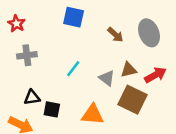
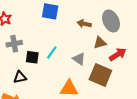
brown arrow: (115, 35) -> (84, 24), turned 152
brown triangle: (129, 70) -> (100, 43), moved
black square: (52, 109) -> (32, 57), moved

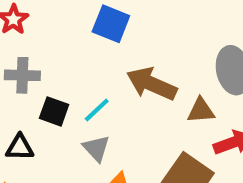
brown arrow: (84, 24) -> (152, 84), moved, size x1.6
gray triangle: (79, 59) -> (96, 148), moved

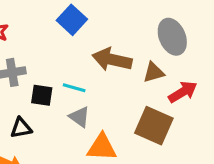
blue square: (111, 24) -> (72, 20), turned 32
cyan line: (97, 110) -> (74, 88), turned 70

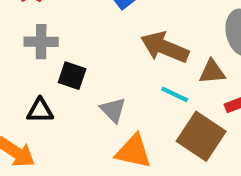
cyan line: (74, 88) -> (175, 94), moved

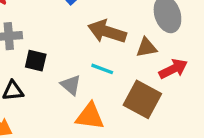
cyan line: (175, 94) -> (102, 69), moved

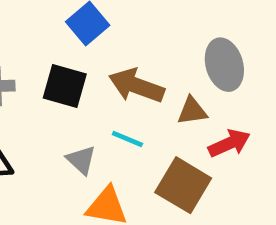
black square: (36, 61) -> (65, 86), moved, size x1.4

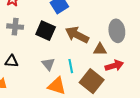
cyan line: (127, 139) -> (71, 66), moved, turned 48

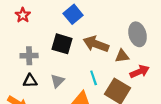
gray cross: (15, 27) -> (29, 56), moved
gray triangle: (48, 64) -> (57, 81), moved, turned 32

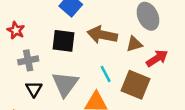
red star: (23, 15) -> (16, 30), moved
black triangle: (30, 81) -> (34, 89), turned -48
gray triangle: (57, 81) -> (65, 84), size x1.6

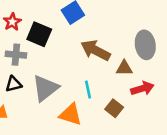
black square: (64, 41) -> (39, 34), moved
brown square: (136, 85) -> (114, 108), size x0.6
black triangle: (34, 89) -> (14, 84), turned 30

